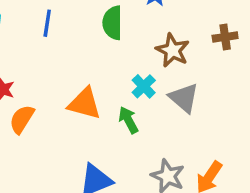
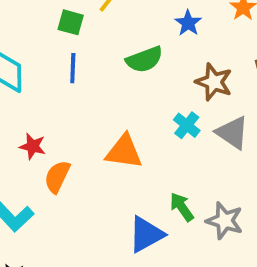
green semicircle: (112, 23) -> (144, 59), turned -104
green arrow: (128, 120) -> (182, 207), moved

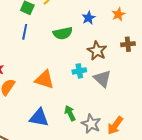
cyan cross: (187, 125) -> (79, 71), turned 32
blue triangle: (146, 234) -> (39, 118), moved, turned 30

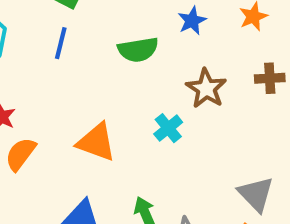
cyan cross: (79, 71) -> (168, 128), turned -32
gray triangle: (102, 79) -> (256, 194), moved

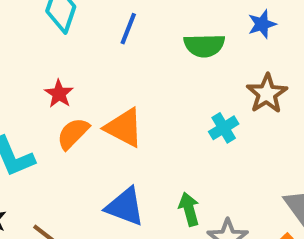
orange triangle: (96, 142) -> (124, 128), moved

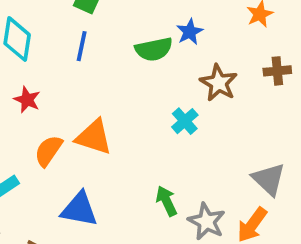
blue star: (262, 24) -> (190, 32), moved
red star: (59, 94) -> (27, 100), moved
blue triangle: (125, 207) -> (79, 209), moved

